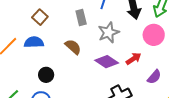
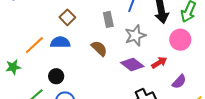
black circle: (46, 75) -> (56, 76), moved

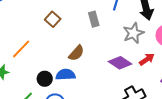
gray star: (135, 36) -> (133, 33), moved
blue semicircle: (60, 42) -> (66, 75), moved
brown semicircle: (99, 48) -> (76, 53), moved, turned 90

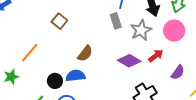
gray rectangle: (94, 19) -> (116, 21), moved

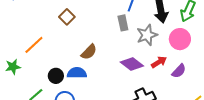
purple semicircle: (178, 72) -> (179, 71), moved

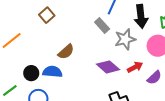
gray rectangle: (123, 23) -> (102, 25), turned -35

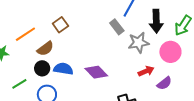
brown square: (47, 15) -> (60, 25), moved
brown semicircle: (66, 52) -> (45, 49), moved
purple diamond: (108, 67) -> (96, 72), moved

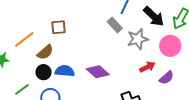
black arrow: (156, 21) -> (154, 16), turned -40
brown square: (60, 25) -> (58, 27), turned 35

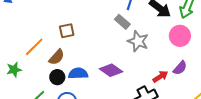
gray star: (138, 39) -> (138, 41), moved, turned -30
red arrow: (147, 67) -> (160, 77), moved

